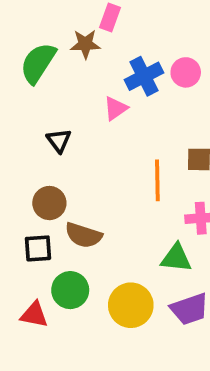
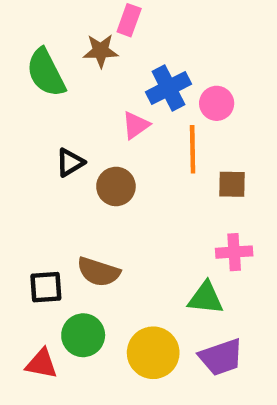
green semicircle: (38, 63) -> (46, 73), turned -60
pink circle: (186, 72) -> (217, 103), moved
black triangle: (59, 141) -> (70, 162), turned 36
orange line: (157, 180) -> (193, 149), moved
brown circle: (49, 203) -> (116, 186), moved

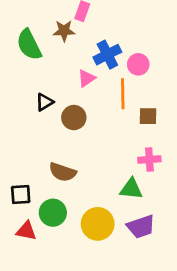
black square: (46, 287) -> (21, 194), moved

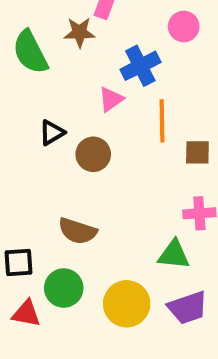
pink circle: (138, 64) -> (184, 26), moved

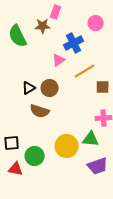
orange line: (162, 121) -> (85, 71), turned 60
black triangle: (52, 133) -> (29, 88), moved
brown semicircle: (77, 231) -> (40, 111), moved
yellow circle: (127, 304) -> (67, 146), moved

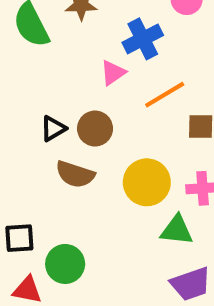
yellow circle: (67, 146) -> (147, 182), moved

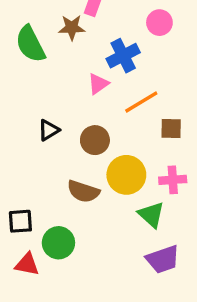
brown circle: (95, 129) -> (95, 140), moved
brown semicircle: (75, 174) -> (83, 191), moved
green triangle: (177, 230) -> (151, 215), turned 36

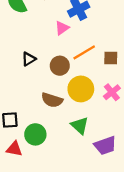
orange line: (141, 102) -> (84, 52), moved
pink cross: (173, 180) -> (112, 92), turned -35
green triangle: (151, 215) -> (80, 126), moved

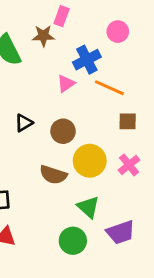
orange line: (84, 52) -> (109, 88), moved, turned 55
green circle: (35, 134) -> (73, 241), moved

